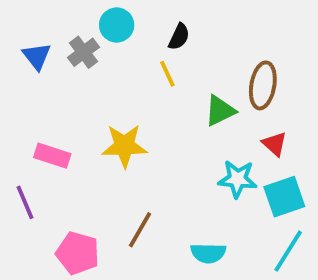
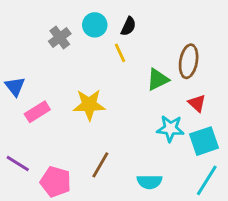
cyan circle: (117, 25) -> (95, 25), moved
blue triangle: (37, 56) -> (15, 86), moved
pink rectangle: (52, 156) -> (37, 112), turned -50
purple line: (25, 202) -> (18, 164), moved, turned -35

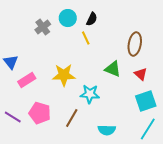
green triangle: (158, 79) -> (113, 69), moved, turned 48
cyan star: (170, 129) -> (90, 94), moved
pink pentagon: (56, 182) -> (40, 113), moved

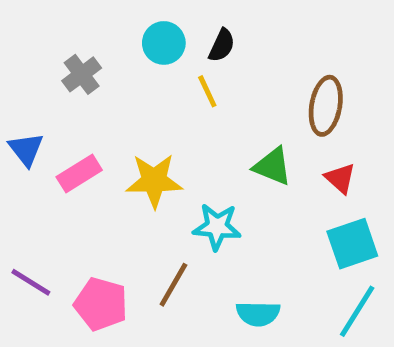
gray cross: (43, 27) -> (82, 74), moved
pink rectangle: (27, 80) -> (79, 174), moved
pink pentagon: (40, 113) -> (101, 304), moved

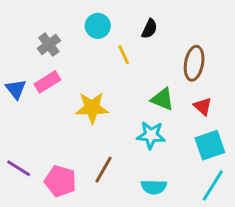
black semicircle: (222, 45) -> (150, 29), moved
pink rectangle: (79, 174) -> (47, 82), moved
cyan star: (217, 227) -> (151, 135), moved

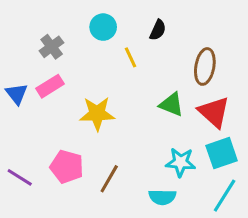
red triangle: (203, 106) -> (214, 112), size x1.6
cyan star: (151, 135) -> (181, 162), moved
pink pentagon: (60, 181) -> (67, 167), moved

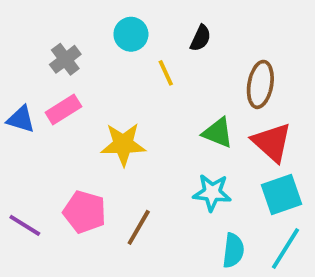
blue triangle: (17, 94) -> (21, 119), turned -35
cyan star: (181, 162) -> (212, 193), moved
cyan semicircle: (162, 197) -> (233, 250), moved, turned -84

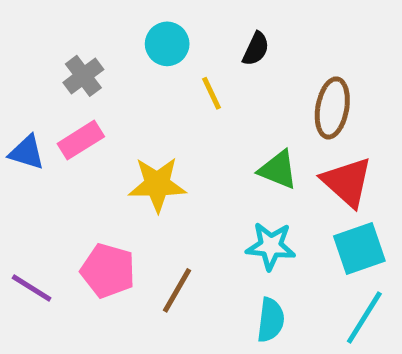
cyan semicircle: (233, 250) -> (271, 320), moved

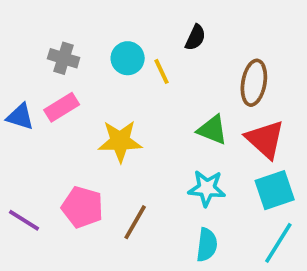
cyan circle: (167, 44) -> (128, 58), moved
gray cross: (83, 76) -> (64, 58), turned -36

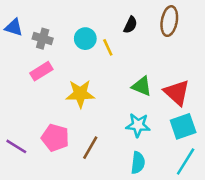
brown ellipse: (254, 83) -> (169, 21), moved
blue triangle: (20, 117) -> (14, 27), moved

